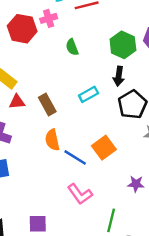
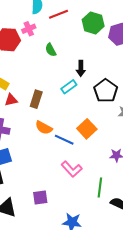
green hexagon: (123, 45) -> (93, 23), moved
black arrow: (119, 76) -> (81, 68), moved
brown rectangle: (47, 105) -> (36, 99), turned 54
orange semicircle: (52, 140) -> (44, 128), turned -42

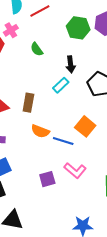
green hexagon: (93, 23) -> (78, 28), moved
purple square: (40, 198) -> (47, 179), moved

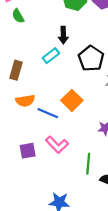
green semicircle: (37, 49) -> (18, 16), moved
orange semicircle: (40, 131) -> (25, 101), turned -36

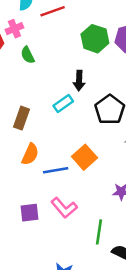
orange semicircle: (25, 101) -> (30, 154), turned -60
blue line: (48, 113) -> (56, 170), turned -36

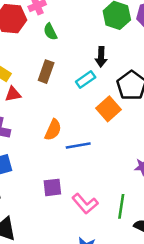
brown rectangle: (22, 118) -> (46, 72), moved
orange square: (85, 157) -> (108, 109), moved
pink L-shape: (64, 208) -> (85, 204), moved

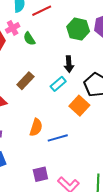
green semicircle: (50, 32) -> (29, 39), moved
brown rectangle: (46, 72) -> (25, 81), turned 30

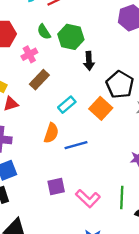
pink cross: (13, 28) -> (29, 54), moved
green hexagon: (78, 29) -> (71, 37), moved
cyan rectangle: (58, 84) -> (67, 105), moved

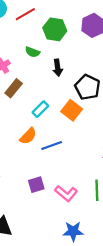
green semicircle: (44, 32) -> (32, 52), moved, turned -32
green hexagon: (71, 37) -> (55, 29), moved
orange semicircle: (51, 133) -> (28, 136), turned 30

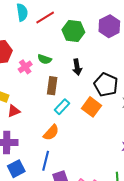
green semicircle: (32, 52) -> (45, 59), moved
brown rectangle: (14, 88) -> (52, 86), moved, turned -30
blue line: (52, 146) -> (46, 161), moved, turned -54

